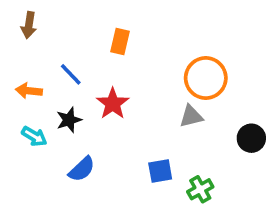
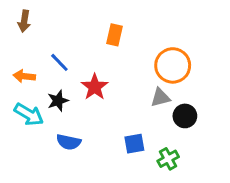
orange rectangle: (120, 42) -> (115, 35), moved
cyan arrow: (34, 136) -> (29, 114), size x1.4
black circle: (251, 138) -> (185, 116), moved
blue semicircle: (82, 169) -> (69, 142), turned 55

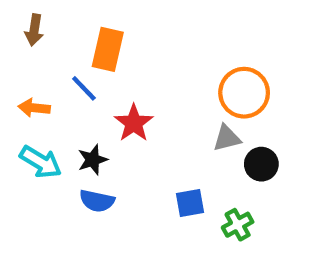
orange rectangle: (115, 35) -> (108, 49), moved, size x1.4
black star: (58, 101) -> (93, 160), moved

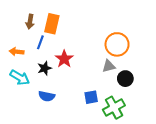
brown arrow: (34, 30) -> (30, 22), moved
blue line: (84, 88) -> (40, 42), turned 64
black star: (93, 160) -> (45, 68), moved
green cross: (238, 225) -> (114, 108), size x1.5

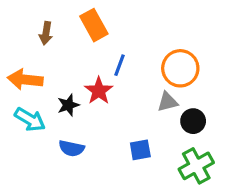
orange rectangle: (52, 24) -> (94, 25), moved, turned -42
blue line: (40, 42) -> (120, 65), moved
orange arrow: (17, 52) -> (25, 80), size x1.5
green cross: (114, 108) -> (196, 166), moved

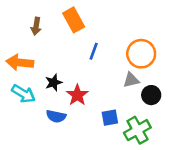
red star: (99, 91) -> (77, 95), moved
green cross: (196, 166) -> (137, 130), moved

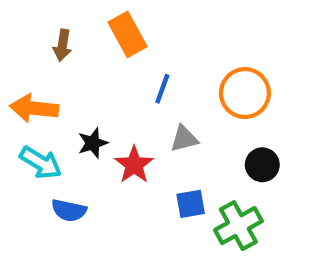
gray triangle: (131, 80) -> (184, 139), moved
blue semicircle: (56, 116) -> (69, 210), moved

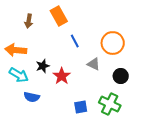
blue line: (162, 89) -> (75, 41), turned -48
gray triangle: (184, 139) -> (94, 64), moved, turned 40
blue square: (191, 204) -> (81, 107), moved
green cross: (238, 226) -> (110, 104), turned -35

